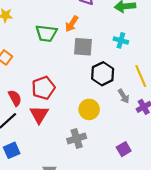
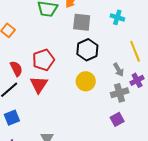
black hexagon: (103, 74) -> (87, 50), moved
gray cross: (77, 138) -> (120, 93), moved

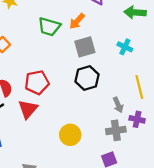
gray square: (82, 22) -> (85, 47), turned -30
purple cross: (137, 80) -> (137, 119), turned 32
yellow circle: (86, 81) -> (70, 135), moved

